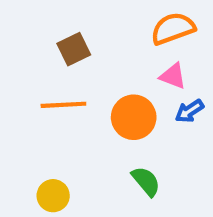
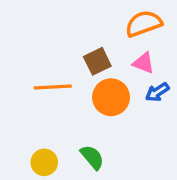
brown square: (74, 49) -> (97, 61), moved
green semicircle: (146, 181) -> (92, 157), moved

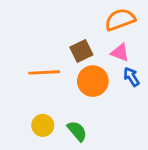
blue arrow: (157, 92) -> (131, 77), turned 90
yellow circle: (44, 162) -> (43, 125), moved

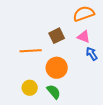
orange circle: (93, 81) -> (57, 68), moved

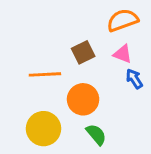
yellow circle: (30, 88) -> (43, 129), size x1.5
green semicircle: (54, 92) -> (96, 134), moved

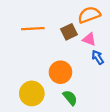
brown square: (83, 52) -> (69, 32), moved
orange line: (45, 74) -> (33, 29), moved

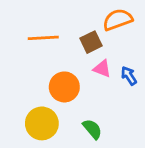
pink triangle: (89, 39) -> (102, 69), moved
orange circle: (60, 72) -> (64, 87), moved

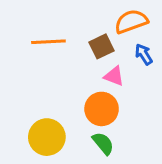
blue arrow: (129, 76) -> (144, 54), moved
orange circle: (64, 87) -> (102, 109), moved

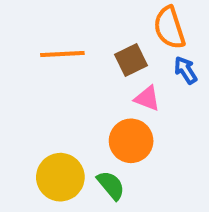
orange semicircle: (131, 21) -> (169, 28), turned -88
green semicircle: (103, 143) -> (111, 185), moved

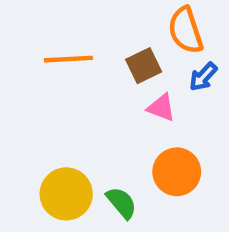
blue arrow: (186, 70) -> (203, 77), turned -104
orange circle: (131, 141) -> (177, 172), moved

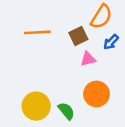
orange semicircle: (186, 30) -> (101, 17), turned -130
pink triangle: (161, 108) -> (88, 59), turned -35

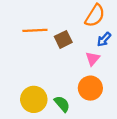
brown square: (78, 36) -> (63, 39), moved
pink triangle: (88, 59) -> (93, 59), moved, turned -35

